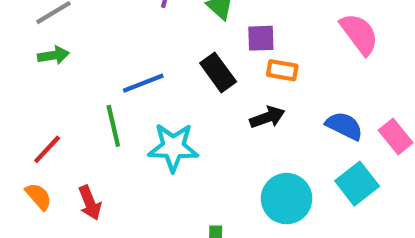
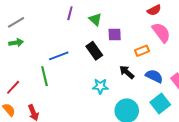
orange rectangle: (282, 70) -> (142, 51), moved, turned -32
black arrow: (267, 117) -> (127, 72), moved, turned -119
cyan star: (173, 147) -> (100, 86), moved, size x0.7

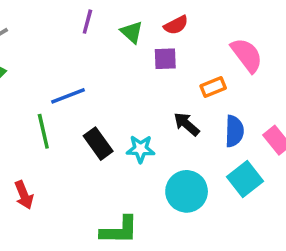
red semicircle: (154, 10) -> (176, 25), moved
black rectangle: (94, 51) -> (98, 144), moved
blue semicircle: (154, 76) -> (234, 131), turned 66

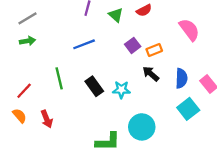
purple square: (165, 59) -> (133, 45), moved, turned -35
orange rectangle: (213, 87) -> (154, 50), moved
blue line: (68, 96) -> (84, 44), moved
cyan circle: (187, 191) -> (142, 127), moved

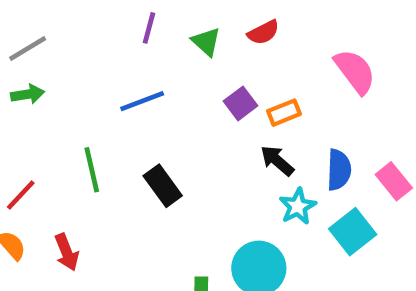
cyan star: (121, 90) -> (298, 206), moved, turned -30

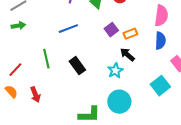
pink semicircle: (355, 71) -> (161, 16), turned 45
blue semicircle: (339, 170) -> (160, 41), moved
cyan star: (298, 206) -> (115, 71), moved

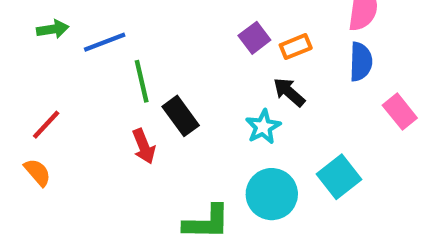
blue line: (68, 29) -> (105, 42), moved
green line: (46, 59) -> (142, 81), moved
cyan square: (160, 86) -> (339, 177), moved
red arrow: (35, 95) -> (144, 146), moved

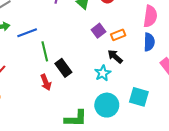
cyan square: (339, 177) -> (139, 97), turned -36

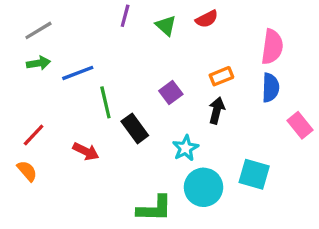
purple square: (99, 31) -> (171, 93), moved
black arrow: (115, 57) -> (217, 110), turned 63
cyan star: (103, 73) -> (186, 148), moved
red arrow: (46, 82) -> (86, 151), moved, turned -42

